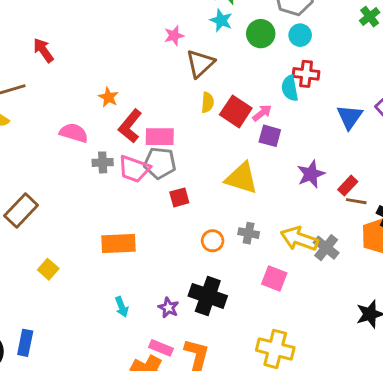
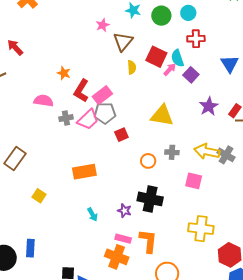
cyan semicircle: (290, 88) -> (177, 58), moved
red square: (236, 111) -> (156, 57), moved
purple square: (270, 136) -> (191, 75), moved, turned 35
pink rectangle: (160, 137) -> (102, 95), turned -30
pink trapezoid: (134, 169) -> (88, 120), turned -55

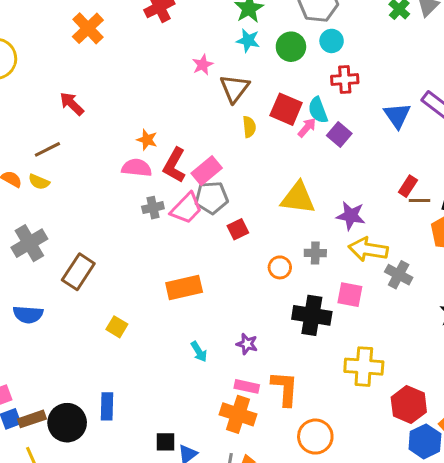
pink semicircle: (44, 101) -> (137, 168), moved
purple star: (209, 106) -> (351, 216), moved, turned -30
gray cross: (226, 155) -> (399, 275), moved
black cross: (150, 199) -> (312, 315), moved

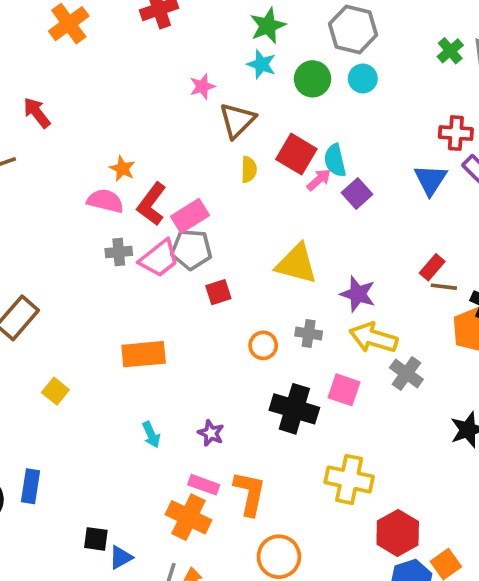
red cross: (345, 80) -> (456, 133), moved

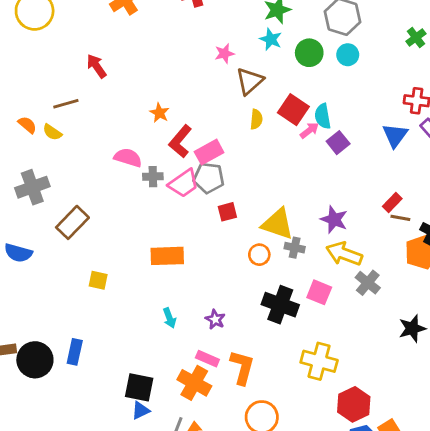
pink semicircle: (105, 201) -> (128, 158), moved
yellow triangle: (297, 264) -> (278, 224), moved
yellow square: (55, 391) -> (98, 280), turned -30
black square: (96, 539) -> (139, 387), moved, size x1.5

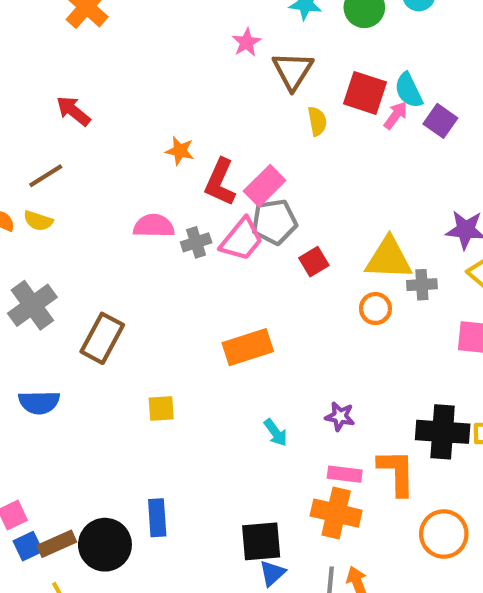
black cross: (280, 305) -> (443, 432), moved

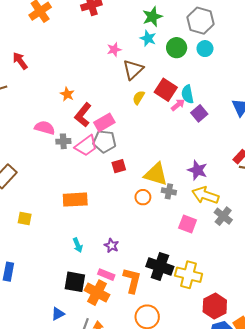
yellow semicircle: (317, 121) -> (139, 98), turned -152
black square: (261, 541) -> (75, 282), moved

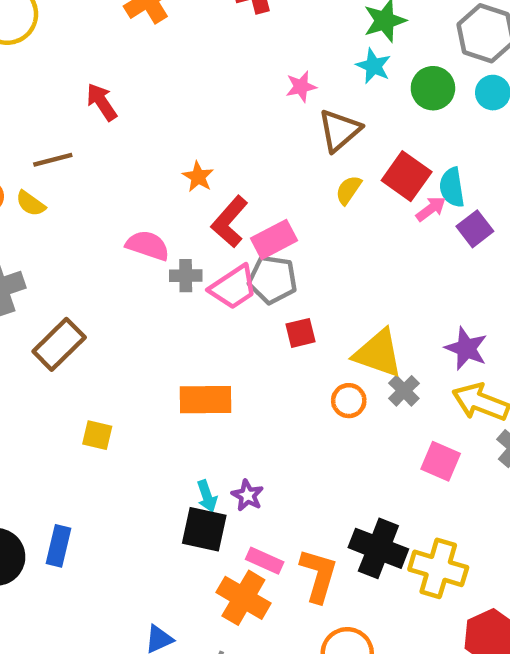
gray cross: (169, 191) -> (404, 391), turned 32
purple star: (111, 246) -> (247, 495), moved
black square: (75, 282) -> (204, 529), moved

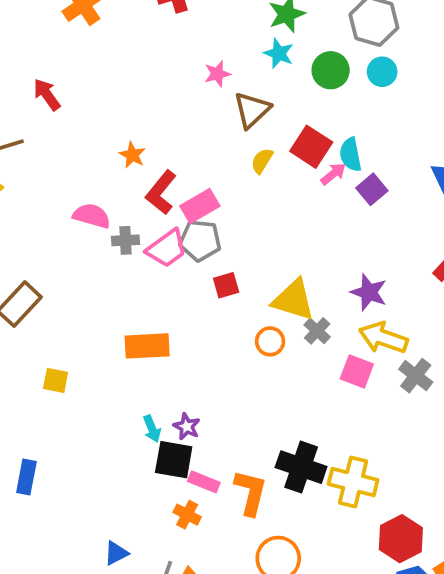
pink square: (441, 461) -> (357, 371), moved
black square: (204, 529) -> (174, 460), moved
orange cross: (243, 598) -> (187, 515), size x0.6

